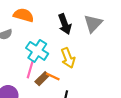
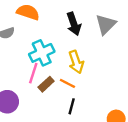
cyan cross: (37, 51) -> (42, 53), turned 30
orange line: (53, 76) -> (67, 83), moved

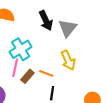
gray triangle: (106, 24) -> (68, 28), moved
yellow arrow: (76, 62) -> (68, 60), moved

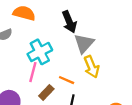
gray triangle: (68, 28) -> (84, 43), moved
brown rectangle: (27, 76) -> (46, 92), moved

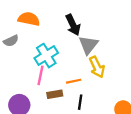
orange line: (67, 80) -> (74, 81), turned -32
brown rectangle: (46, 92) -> (55, 94), turned 40

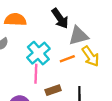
gray triangle: (88, 45) -> (78, 36), turned 45
orange line: (74, 81) -> (67, 59), moved

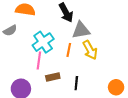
orange line: (67, 59) -> (69, 50), turned -64

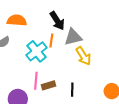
orange line: (69, 50) -> (51, 41), moved
pink line: (39, 61) -> (36, 81), moved

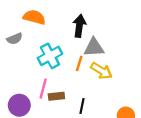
black arrow: (57, 21) -> (79, 26), turned -150
orange line: (51, 41) -> (79, 64), moved
yellow arrow: (83, 56) -> (101, 71), turned -36

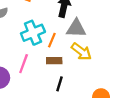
orange line: (79, 64) -> (52, 40), moved
brown rectangle: (56, 96) -> (54, 61), moved

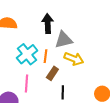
brown rectangle: (54, 61) -> (52, 73), turned -40

